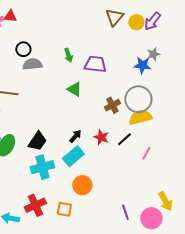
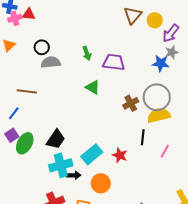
purple arrow: (152, 21) -> (171, 33), moved
black arrow: (75, 136) -> (74, 175), moved, turned 48
red star: (101, 137) -> (120, 155), moved
black line: (124, 139) -> (143, 137), turned -42

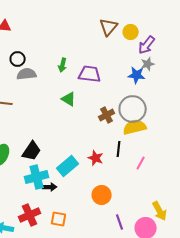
green arrow: (87, 53) -> (63, 65), turned 32
red star: (120, 155) -> (96, 158), moved
orange circle: (101, 183) -> (102, 195), moved

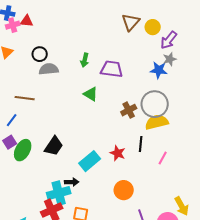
cyan cross: (37, 177) -> (59, 193), moved

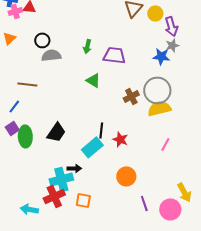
purple arrow: (169, 40) -> (171, 26), turned -54
black line: (141, 144) -> (101, 130), moved
green ellipse: (23, 150) -> (25, 136), turned -30

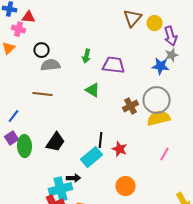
pink cross: (15, 11) -> (18, 29), moved, turned 32
brown line: (27, 84) -> (42, 94), moved

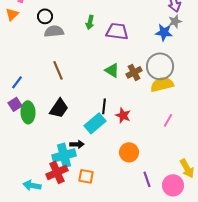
green triangle: (92, 90) -> (112, 70), moved
brown line: (42, 94) -> (58, 70), moved, turned 60

